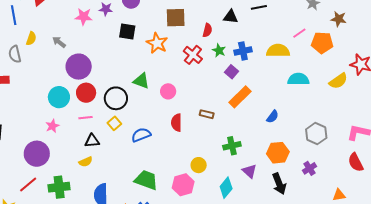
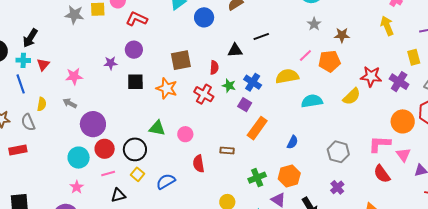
pink star: (84, 17) -> (74, 76), moved
blue cross: (243, 51) -> (253, 82), turned -36
orange hexagon: (278, 153) -> (289, 176), moved

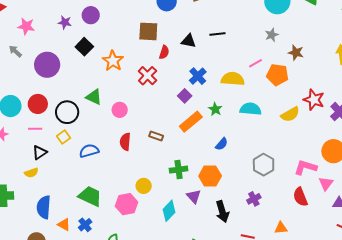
brown square: (181, 60) -> (148, 31), moved
black square: (135, 82) -> (84, 47), turned 30
green star: (229, 86) -> (215, 109), moved
purple circle: (93, 124) -> (47, 65), moved
black triangle: (118, 195) -> (40, 152), turned -35

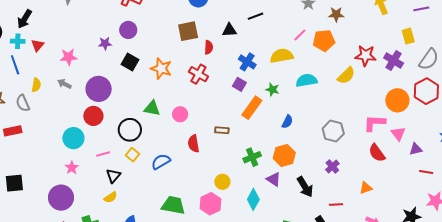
red circle: (38, 104) -> (93, 116), moved

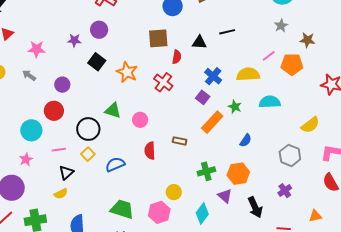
yellow semicircle: (346, 76) -> (310, 125), moved
purple circle: (99, 89) -> (62, 85), size x0.6

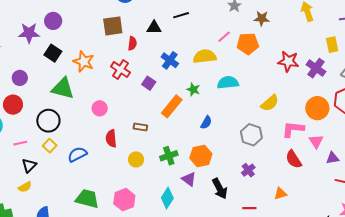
purple star: (74, 40) -> (29, 33), size x1.5
purple square: (203, 97) -> (149, 83), moved
green triangle: (113, 110) -> (63, 88), moved, size x1.4
yellow circle: (174, 192) -> (136, 159), moved

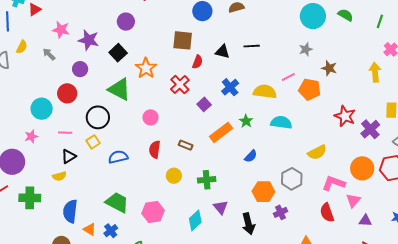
purple star: (29, 33) -> (89, 40), moved
orange hexagon: (201, 156) -> (263, 192), moved

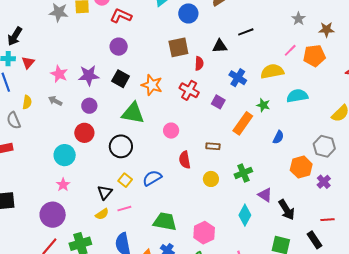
pink star: (61, 30) -> (59, 74), turned 30
pink line: (65, 133) -> (124, 209), moved
yellow square: (93, 142) -> (125, 180), moved
pink hexagon: (153, 212) -> (204, 233), moved
black arrow: (248, 224) -> (287, 210), moved

